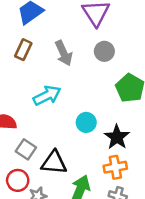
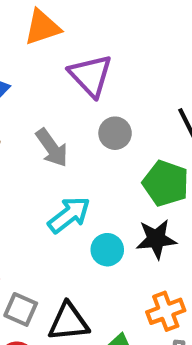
cyan arrow: (47, 95) -> (69, 215), moved
black star: (117, 137) -> (156, 239), moved, turned -30

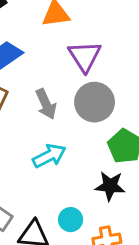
gray circle: (115, 133) -> (95, 102), size x1.6
cyan circle: (107, 250) -> (71, 220), moved

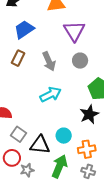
gray circle: (95, 102) -> (80, 61), size x0.6
black star: (110, 186) -> (89, 114), turned -30

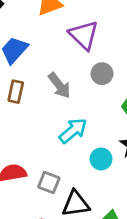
gray square: (19, 134) -> (49, 182), moved
cyan circle: (64, 136) -> (101, 159), moved

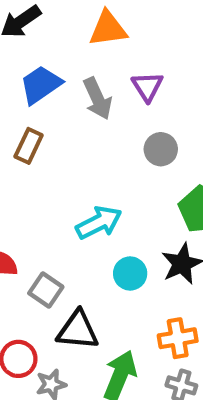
purple triangle: (84, 35) -> (147, 86), size x0.7
gray arrow: (59, 85) -> (97, 99), moved

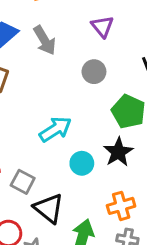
purple triangle: (147, 86) -> (102, 26), moved
black triangle: (78, 330) -> (49, 208), turned 40

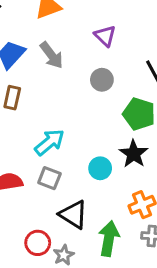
cyan arrow: (55, 129) -> (49, 142), moved
gray square: (23, 182) -> (49, 178), moved

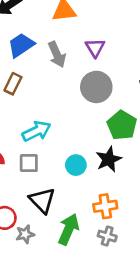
purple triangle: (105, 36) -> (95, 48), moved
gray circle: (102, 80) -> (96, 87), size x1.5
gray square: (49, 178) -> (29, 163), turned -35

